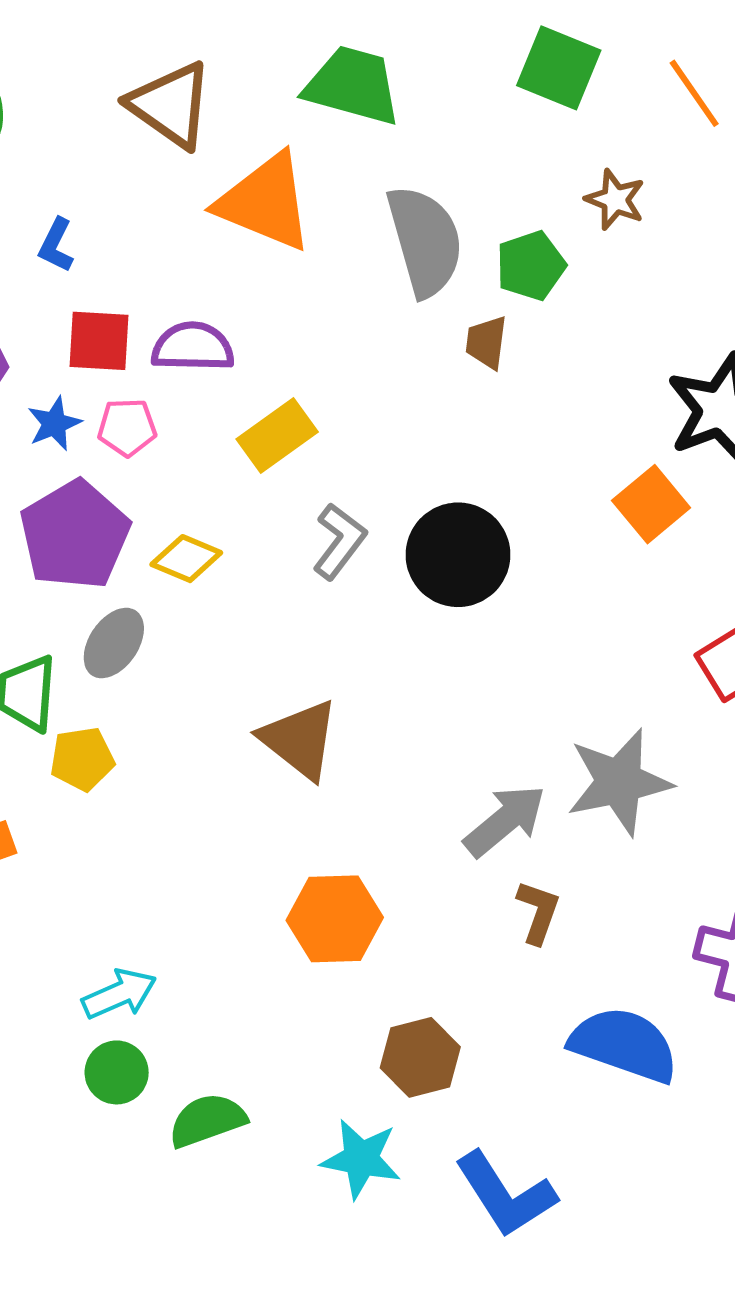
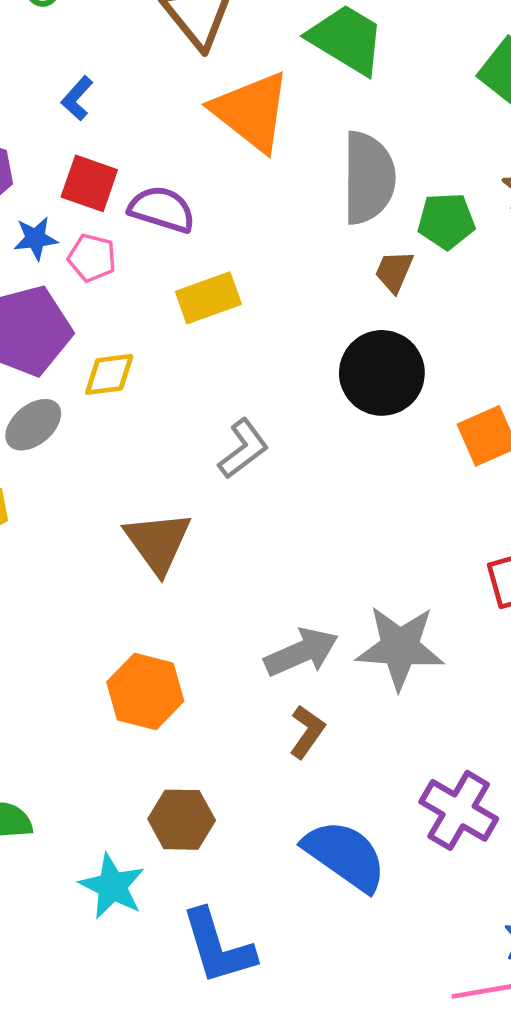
gray L-shape: (339, 541) -> (243, 449), moved
black circle: (458, 555) -> (382, 373), moved
yellow diamond: (186, 559) -> (109, 374), turned -46

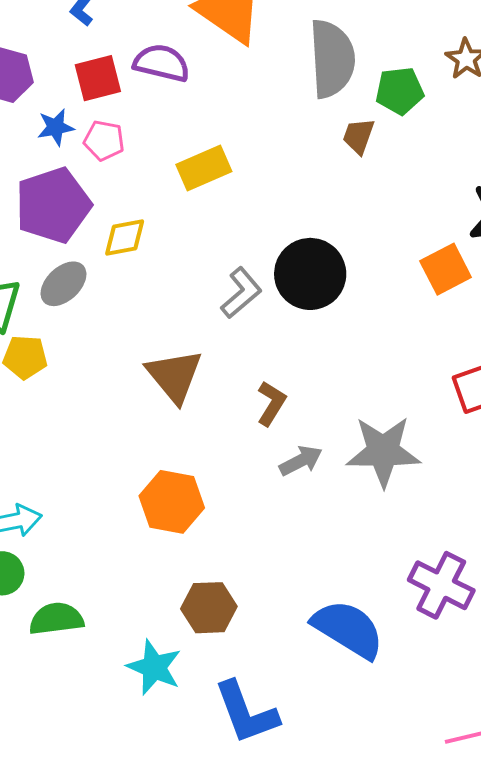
red square: (89, 183) -> (98, 78), turned -30
purple semicircle: (162, 209) -> (162, 63), moved
black circle: (382, 373) -> (310, 274), moved
gray arrow: (301, 652) -> (301, 461), size x0.7
brown L-shape: (307, 732) -> (271, 403), moved

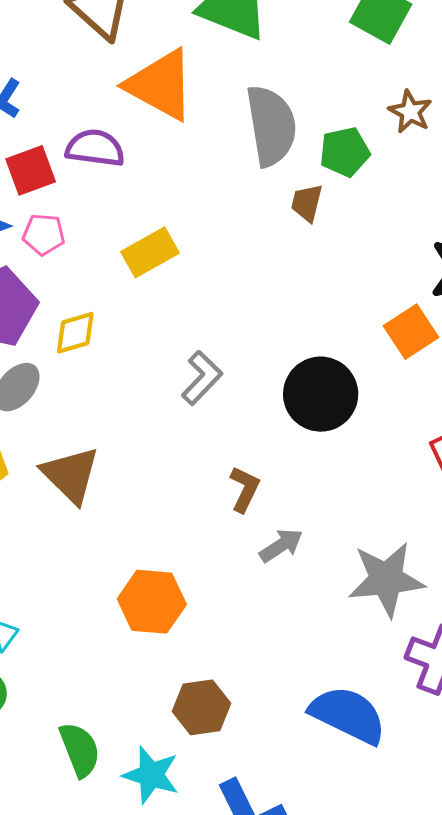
black circle: (310, 274) -> (321, 394), moved
brown triangle: (174, 376) -> (71, 475), moved
gray star: (383, 451) -> (386, 579), moved
green semicircle: (56, 619) -> (80, 750), moved, turned 82

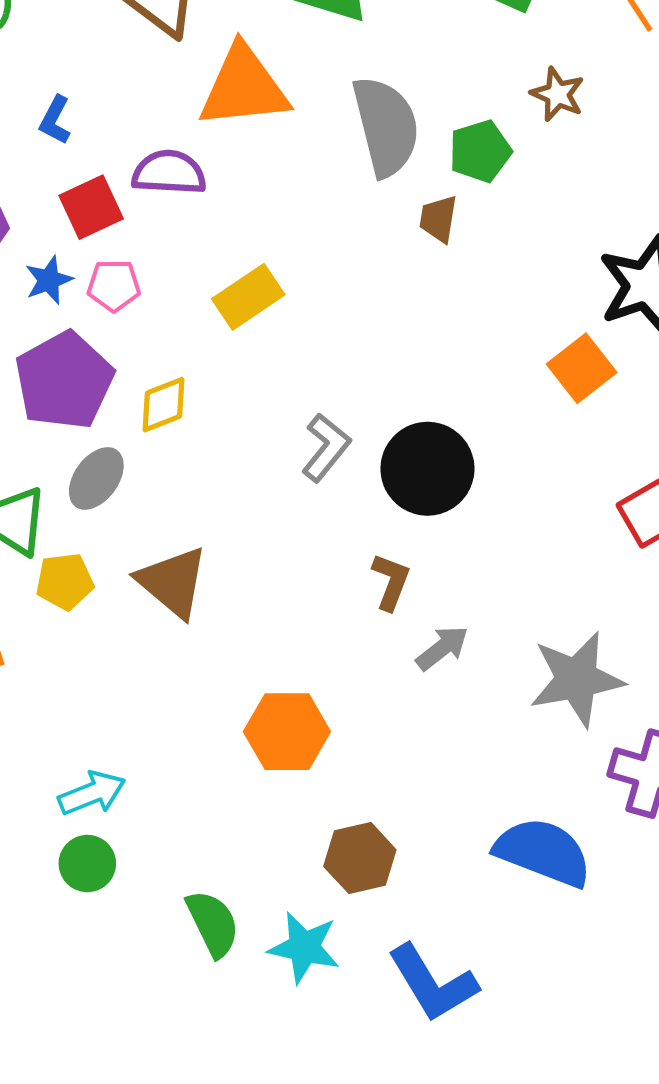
orange triangle: (160, 85) -> (244, 87), turned -30
black circle: (321, 394) -> (427, 469), moved

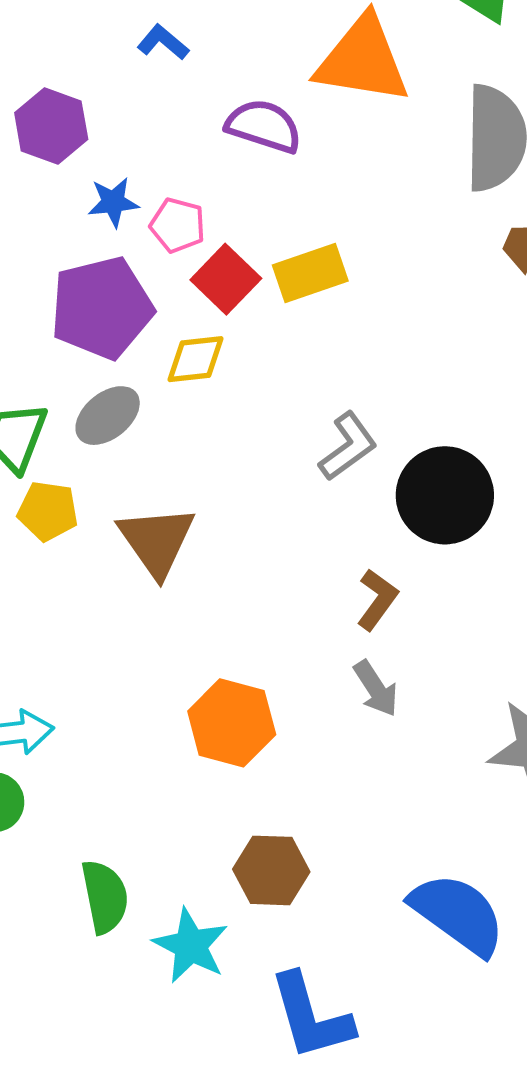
blue L-shape: (55, 120) -> (163, 42), turned 87
red square: (91, 207) -> (226, 279), moved, turned -36
gray arrow: (442, 648) -> (376, 689), moved, turned 80

